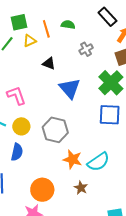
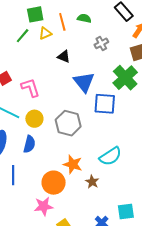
blue square: (110, 115) -> (105, 104), moved
orange star: (73, 159) -> (73, 164), moved

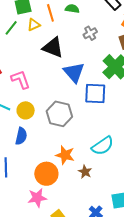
black triangle: (64, 57) -> (53, 47), size x1.6

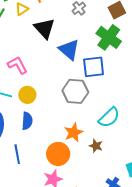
black triangle: (53, 47) -> (44, 28), turned 35
gray hexagon: (59, 114) -> (75, 91), moved
orange star: (65, 155) -> (74, 133), turned -30

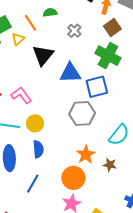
black triangle: (44, 28) -> (43, 55), turned 30
blue triangle: (69, 50) -> (70, 73), turned -35
blue line: (17, 154) -> (33, 184), turned 48

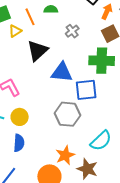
green cross: (108, 56) -> (102, 61), turned -35
brown star: (110, 165) -> (87, 169), size x1.5

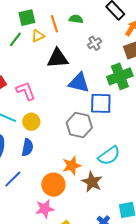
black triangle: (37, 51) -> (58, 58), turned 30
green cross: (102, 61) -> (120, 76), turned -30

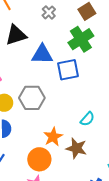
gray hexagon: (79, 125) -> (32, 98), moved
cyan semicircle: (109, 156) -> (87, 119), size x0.7

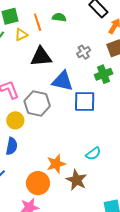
gray cross: (49, 12) -> (84, 52), moved
green cross: (81, 39) -> (104, 74), size x0.7
gray hexagon: (32, 98) -> (37, 104), moved

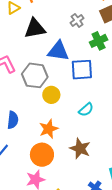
yellow circle: (15, 120) -> (51, 95), moved
cyan semicircle: (93, 154) -> (86, 110), moved
orange star: (56, 164) -> (49, 129), moved

